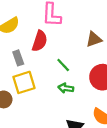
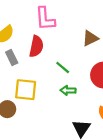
gray rectangle: (18, 58) -> (12, 57), moved
yellow square: (24, 82) -> (26, 90), turned 30

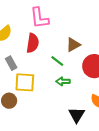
brown triangle: (90, 38) -> (73, 45), moved
gray rectangle: (12, 57) -> (11, 63), moved

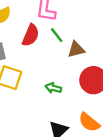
green line: (57, 61) -> (57, 35), moved

